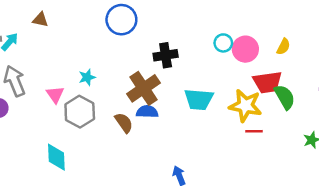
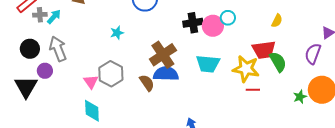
pink circle: (245, 49) -> (213, 26), moved
black cross: (166, 55) -> (193, 23), moved
cyan star: (87, 77) -> (117, 33), moved
pink triangle: (55, 94) -> (91, 82), moved
blue semicircle: (147, 112) -> (166, 74), size x1.4

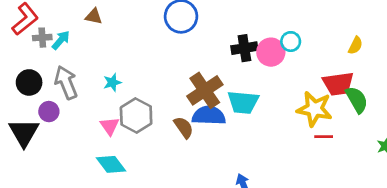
cyan star: (117, 33) -> (112, 82), moved
cyan trapezoid: (208, 64) -> (243, 102), moved
cyan diamond: (92, 111) -> (111, 164), turned -35

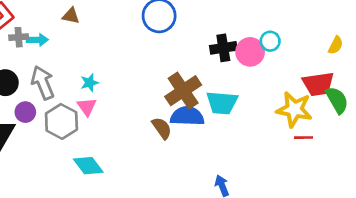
cyan arrow: (61, 40) -> (37, 40), turned 48
gray hexagon: (136, 115) -> (61, 121), moved
pink triangle: (110, 126) -> (87, 107), moved

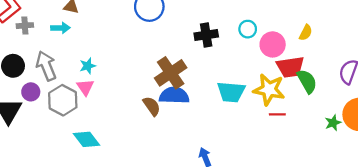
cyan arrow: (37, 40) -> (60, 28), moved
pink circle: (250, 52) -> (273, 44), moved
cyan trapezoid: (222, 103) -> (231, 92), moved

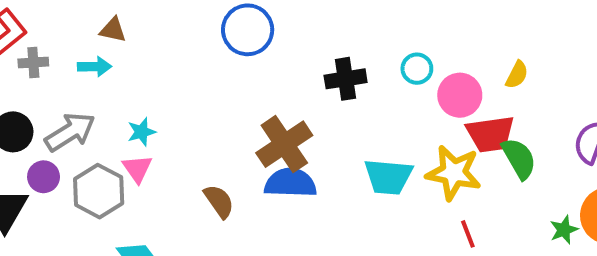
gray arrow: (46, 66) -> (70, 132), turned 80
brown semicircle: (152, 106) -> (219, 201), moved
red line: (277, 114) -> (468, 234), moved, turned 70

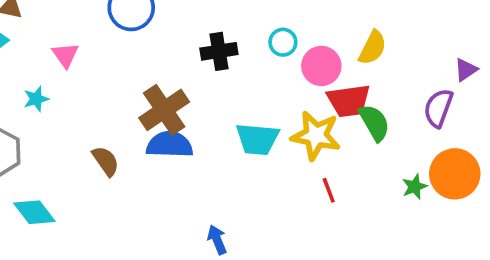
yellow semicircle: (517, 75) -> (373, 48), size x1.4
pink triangle: (137, 169) -> (65, 55), moved

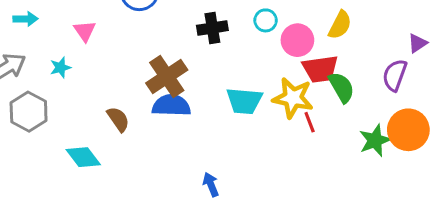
green star: (415, 187) -> (375, 140), size x1.5
red line: (329, 190) -> (310, 122), moved
cyan diamond: (34, 212) -> (83, 157), moved

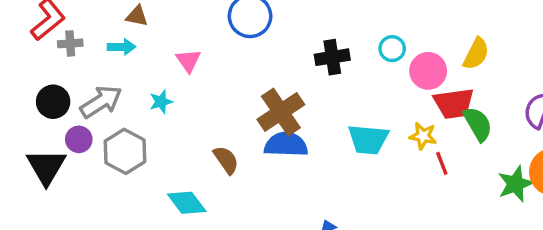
yellow star: (293, 98) -> (423, 136), size x0.6

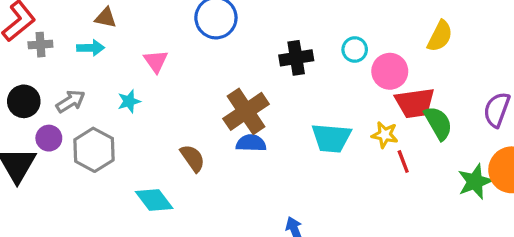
yellow semicircle: (476, 54) -> (440, 36), moved
gray arrow: (101, 102) -> (71, 101), size x0.7
blue semicircle: (286, 145) -> (251, 143), size x0.7

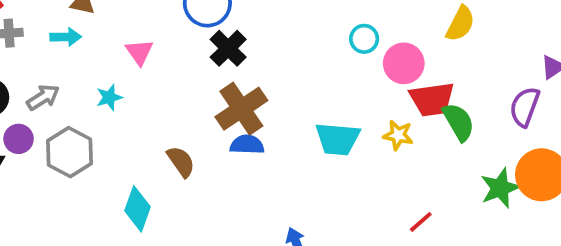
black cross: (296, 58) -> (228, 48), moved, turned -36
red line: (403, 161) -> (421, 222), moved, turned 70
cyan diamond: (154, 200) -> (137, 209), turned 57

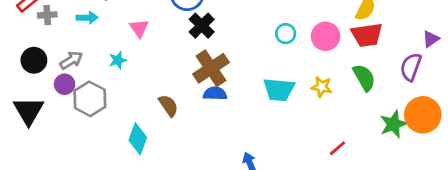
cyan circle: (364, 39) -> (286, 34), moved
red trapezoid: (432, 99) -> (367, 35), moved
purple circle: (19, 139) -> (65, 84), moved

